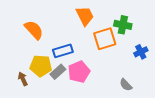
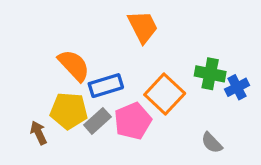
green cross: (123, 25) -> (210, 74), moved
orange semicircle: (34, 30) -> (74, 65), moved
orange square: (105, 39) -> (165, 94), moved, turned -30

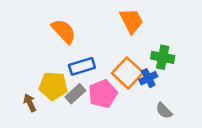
orange trapezoid: (143, 27) -> (131, 21), moved
orange semicircle: (74, 65) -> (64, 31), moved
blue cross: (237, 87) -> (148, 78), moved

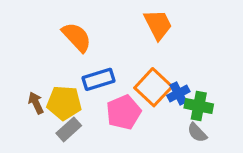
green cross: (163, 57) -> (199, 106), moved
gray rectangle: (75, 94) -> (69, 129), moved
brown arrow: (30, 103) -> (36, 103), moved

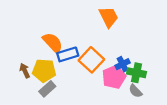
orange semicircle: (77, 37) -> (53, 43), moved
orange square: (153, 87) -> (91, 60), moved
pink pentagon: (124, 112) -> (114, 77), moved

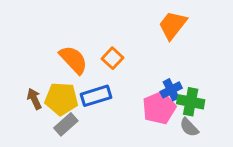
orange trapezoid: (109, 17) -> (173, 25), moved, turned -115
blue rectangle: (68, 54) -> (96, 96), moved
orange square: (91, 60) -> (112, 58), moved, size x0.6

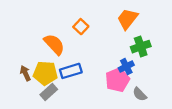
orange square: (112, 58) -> (81, 27), moved
green cross: (191, 102) -> (141, 47), moved, turned -30

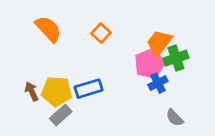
orange trapezoid: (127, 19) -> (159, 43), moved
orange semicircle: (54, 44) -> (48, 29), moved
pink pentagon: (117, 80) -> (150, 64), moved

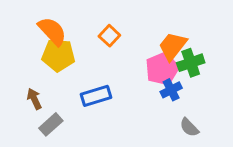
yellow pentagon: (57, 91) -> (58, 55), moved
gray rectangle: (61, 115) -> (51, 124), moved

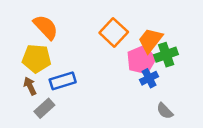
orange square: (109, 36) -> (114, 32), moved, size x1.5
yellow pentagon: (58, 55) -> (37, 59), moved
blue rectangle: (96, 96) -> (63, 81), moved

